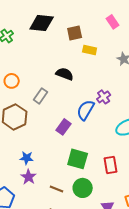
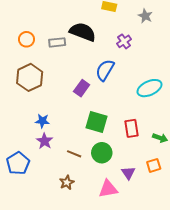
black semicircle: (65, 74) -> (83, 32), size x1.4
gray rectangle: (41, 96) -> (57, 42), moved, turned 49
purple cross: (104, 97) -> (124, 41), moved

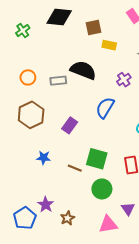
purple rectangle: (82, 88) -> (70, 125), moved
purple star: (45, 141) -> (46, 205), moved
brown line: (74, 154) -> (75, 168), moved
blue pentagon: (18, 163) -> (25, 218), moved

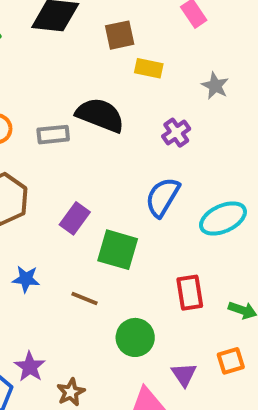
blue semicircle: (105, 108) -> (163, 197), moved
green square: (97, 159) -> (118, 250), moved

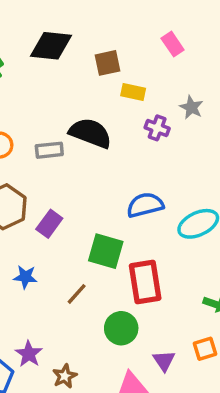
purple cross: (176, 133) -> (157, 128), moved, turned -35
blue semicircle: (163, 197) -> (145, 205), turned 45
purple rectangle: (75, 218) -> (49, 224), moved
red rectangle: (190, 293) -> (145, 282), moved, size x1.4
brown line: (84, 298) -> (77, 294), turned -70

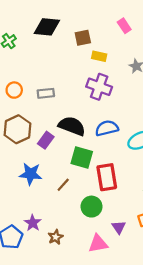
purple cross: (157, 128) -> (99, 87), moved, size x1.6
black semicircle: (90, 133) -> (72, 126), moved
blue star: (25, 277) -> (31, 174), size x1.5

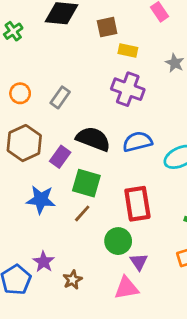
gray rectangle: (46, 93) -> (60, 97), turned -49
green square: (82, 158) -> (86, 183), moved
purple triangle: (119, 227) -> (139, 262), moved

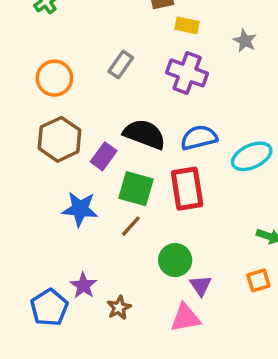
orange circle: (20, 93) -> (54, 78), size x1.4
gray rectangle: (60, 97) -> (121, 64), moved
red rectangle: (137, 204) -> (187, 189), moved

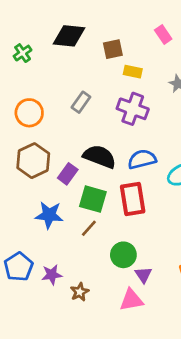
purple star: (83, 286) -> (52, 275), turned 30
blue pentagon: (49, 308) -> (19, 267), moved

